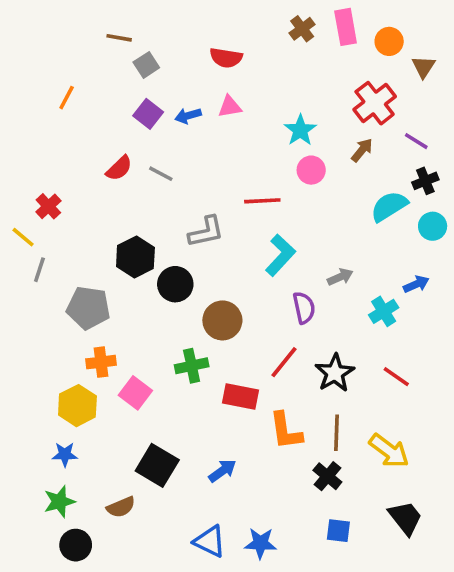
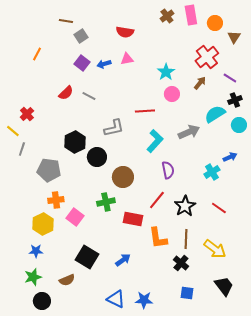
gray arrow: (340, 277) -> (189, 132), moved, size x1.5

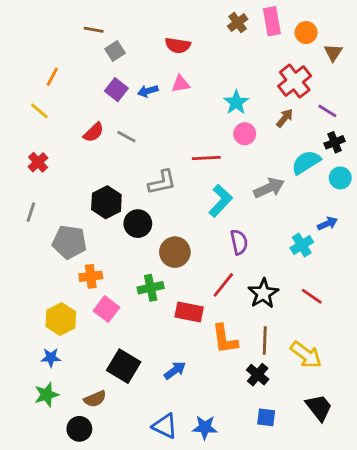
yellow line: (13, 131) -> (39, 111), moved
orange cross: (56, 200) -> (91, 276), moved
black circle: (42, 301) -> (79, 429), moved

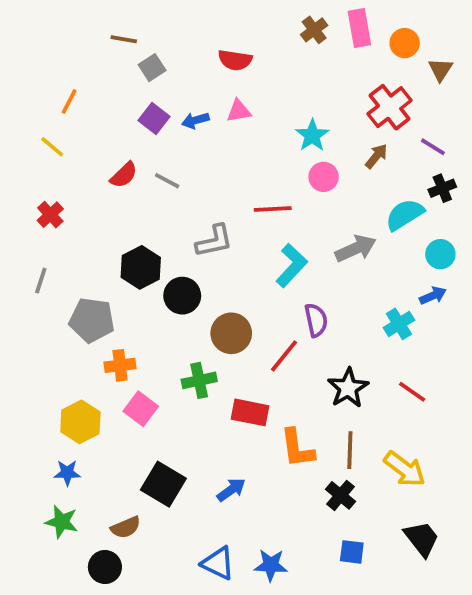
cyan circle: (340, 178) -> (440, 254), moved
red line: (223, 285) -> (284, 356), moved
green star: (47, 395) -> (62, 522), turned 30

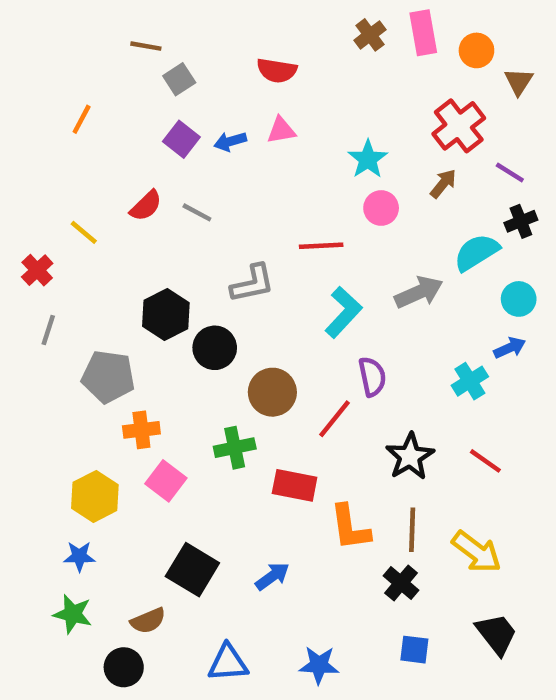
yellow line: (52, 147) -> (84, 232), moved
red cross: (50, 215) -> (37, 270), moved
blue triangle: (218, 563) -> (228, 663), moved, turned -30

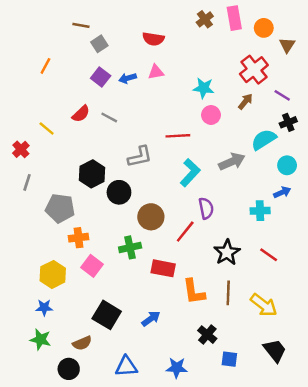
cyan star: (368, 159) -> (204, 88), turned -30
cyan cross: (470, 381) -> (260, 211), turned 30
black cross: (401, 583) -> (207, 335), moved

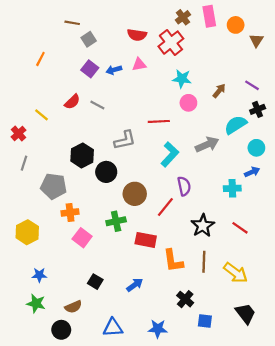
red cross: (254, 70) -> (171, 43), moved
yellow hexagon: (53, 274) -> (27, 232), moved
black square: (107, 315) -> (95, 282), size x0.6

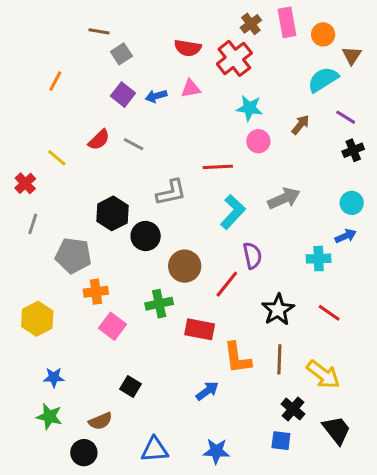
cyan semicircle: (236, 125) -> (323, 80), moved
blue arrow: (135, 285) -> (207, 391), moved
black cross: (185, 299) -> (293, 409), moved

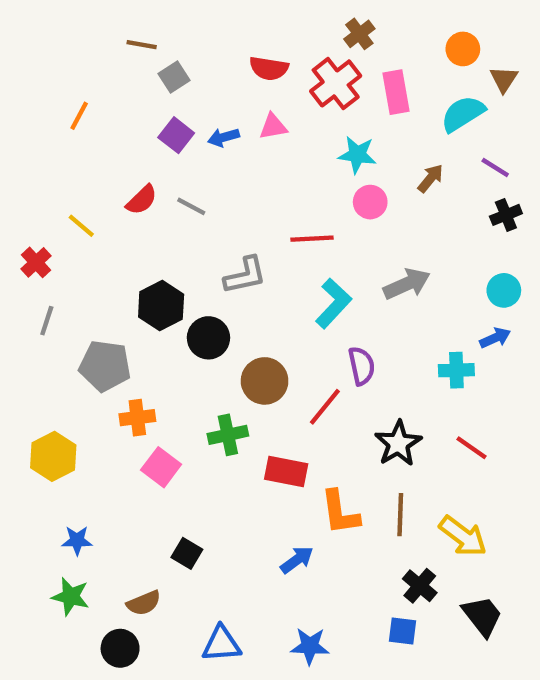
pink rectangle: (287, 22) -> (396, 92), moved

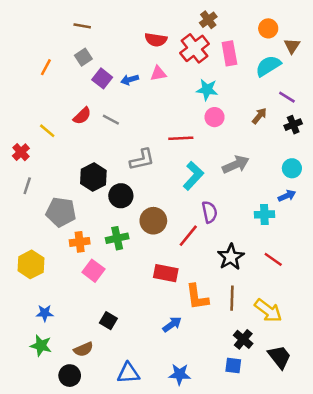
gray square: (174, 77) -> (83, 57), moved
brown arrow: (431, 178) -> (259, 116), moved
green cross: (228, 435) -> (117, 238), moved

